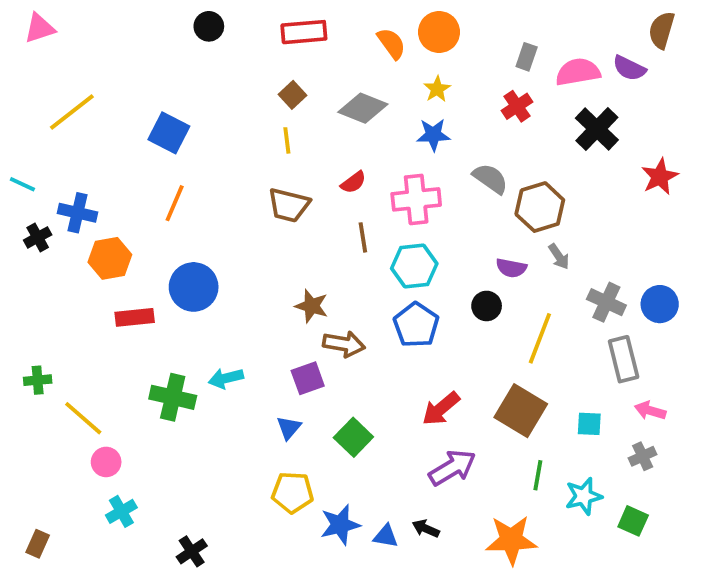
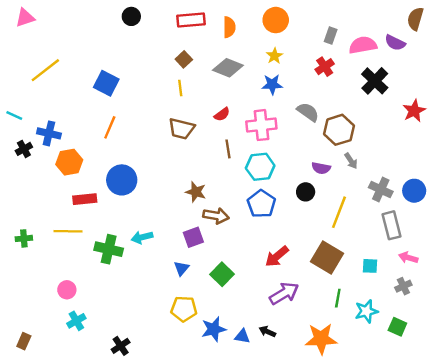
orange semicircle: (391, 43) -> (229, 27), moved, turned 36
yellow line: (83, 418) -> (68, 231), moved, turned -40

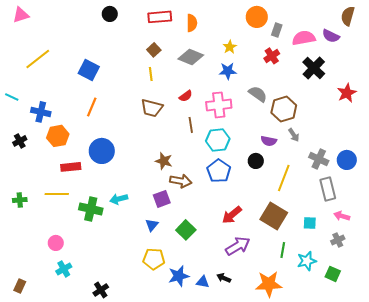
orange circle: (276, 20) -> (257, 17), moved
black cross: (24, 149) -> (20, 141), moved

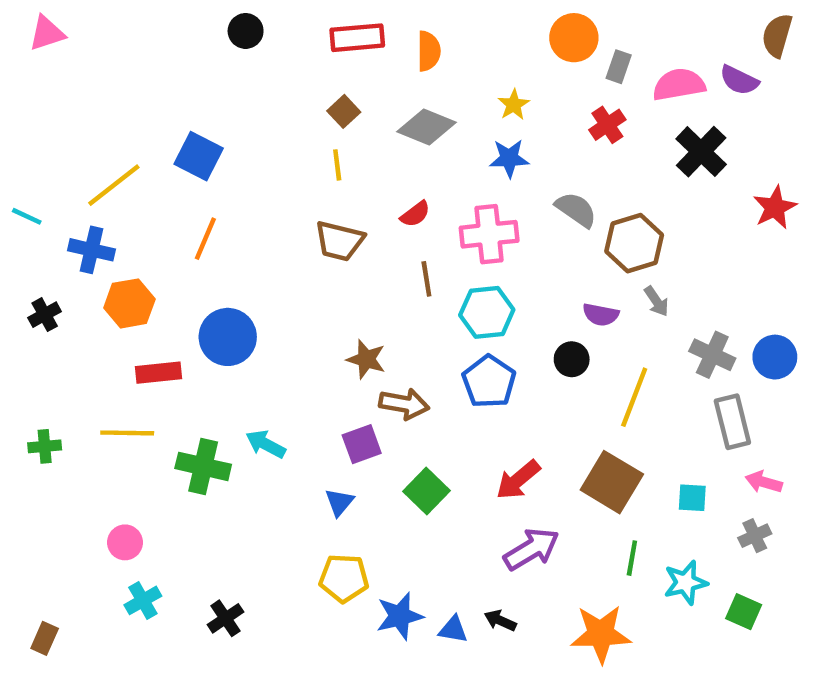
yellow line: (38, 59) -> (114, 185), moved
cyan arrow: (119, 199) -> (266, 444), turned 42
green square: (186, 230) -> (426, 491), moved
black cross: (101, 290) -> (225, 618), moved

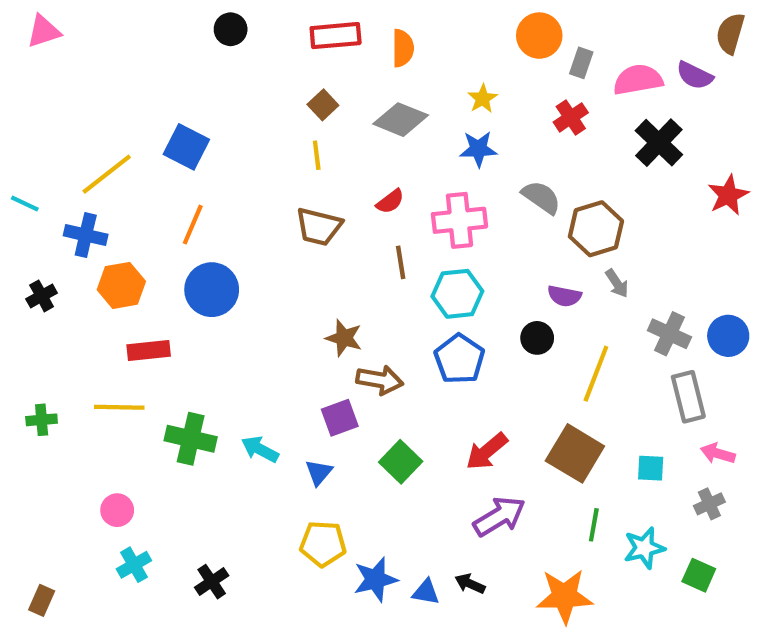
blue circle: (228, 337) -> (212, 290), moved
cyan arrow: (266, 444) -> (260, 449), moved

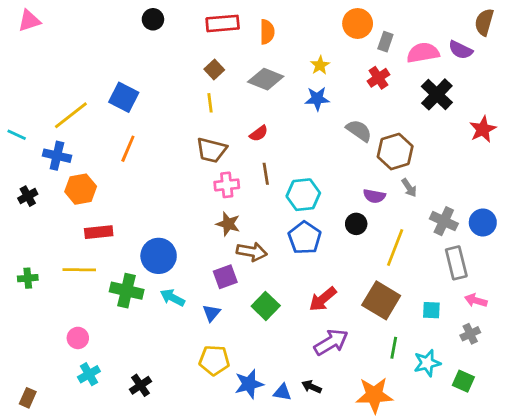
pink cross: (459, 220) -> (227, 185), moved, size x0.7
blue circle: (212, 290) -> (159, 256), moved

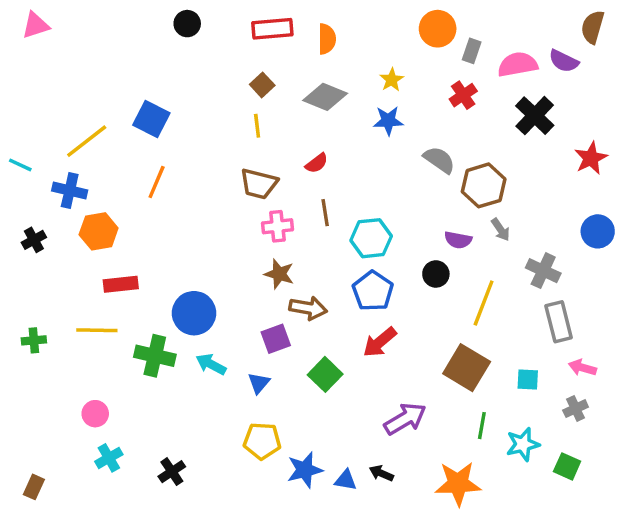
blue circle: (483, 222) -> (598, 231), moved
red arrow: (323, 299) -> (380, 342), moved

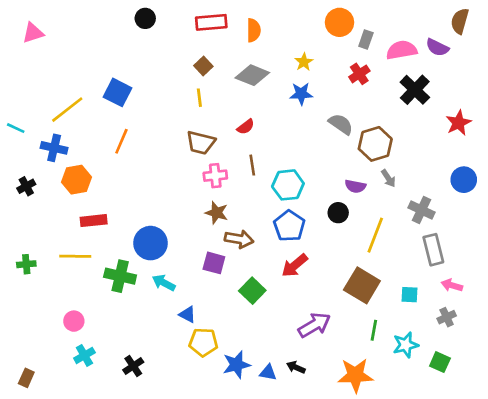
pink triangle: (36, 25) -> (33, 33), moved
purple square: (276, 339) -> (214, 263), turned 35
blue triangle: (259, 383) -> (188, 314), moved, turned -42

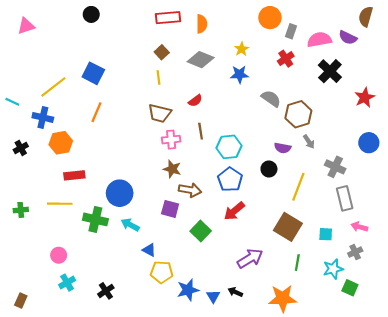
black circle: (145, 18) -> (91, 14), moved
cyan star: (406, 345) -> (333, 269), moved
blue triangle: (268, 373) -> (213, 296), turned 48

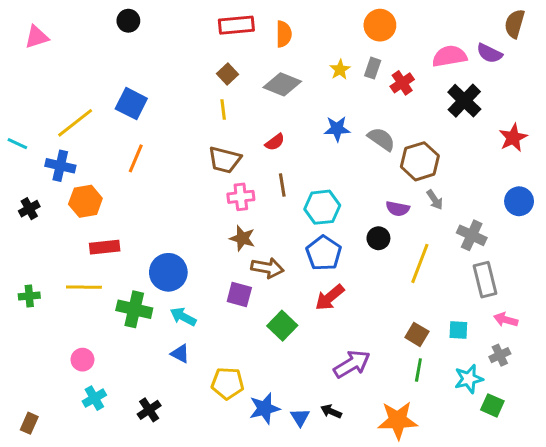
gray rectangle: (291, 31) -> (373, 68), moved
blue star: (239, 74) -> (337, 129), moved
brown square: (288, 227) -> (417, 334), moved, size x0.6
blue triangle: (149, 250) -> (180, 354), moved

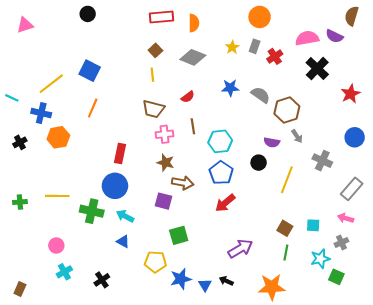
red rectangle: (105, 247) -> (120, 153), moved, turned -72
gray rectangle: (485, 280) -> (352, 189), moved, turned 55
green square: (282, 326) -> (179, 235), moved, turned 30

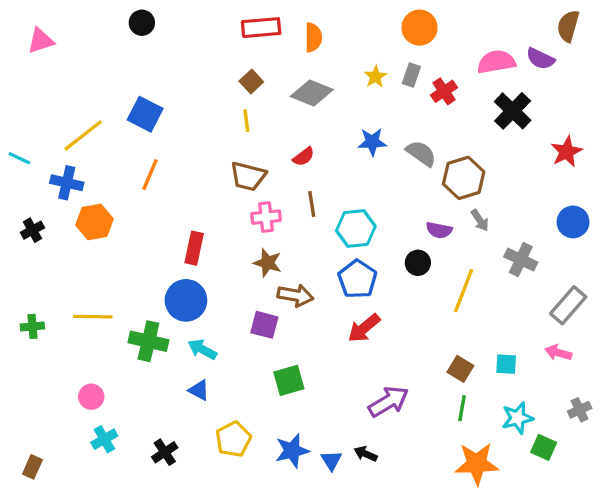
gray cross: (341, 242) -> (580, 410), moved
yellow pentagon: (155, 262) -> (233, 439), moved, turned -30
orange star: (272, 287) -> (477, 464), moved

